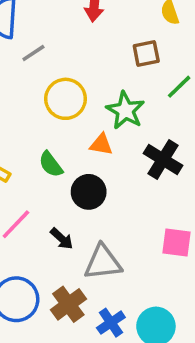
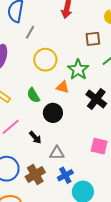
gray line: (33, 53) -> (30, 32), turned -32
gray triangle: (103, 262) -> (57, 153), size x0.7
blue cross: (111, 323) -> (65, 175), moved

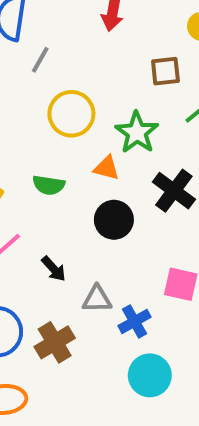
green semicircle: (33, 95) -> (49, 185), turned -49
black circle: (53, 113) -> (114, 220), moved
blue cross: (65, 175) -> (135, 321), moved

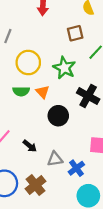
orange triangle: (107, 168) -> (43, 92), moved, turned 40
green semicircle: (49, 185) -> (21, 91), moved

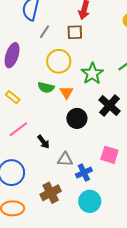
brown square: (75, 33) -> (75, 32), moved
brown cross: (36, 185) -> (51, 193), moved

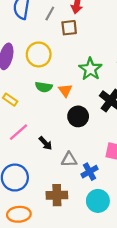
gray line: (44, 32) -> (50, 13), moved
yellow circle: (59, 61) -> (39, 54), moved
brown cross: (51, 193) -> (57, 195), turned 30

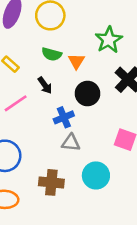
black arrow: (45, 143) -> (45, 85), moved
blue cross: (89, 172) -> (64, 117), moved
cyan circle: (98, 201) -> (96, 175), moved

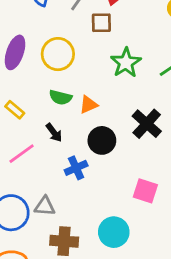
green star: (109, 40) -> (126, 63), moved
orange triangle: (76, 61) -> (88, 105), turned 36
gray triangle: (71, 143) -> (45, 206), moved

